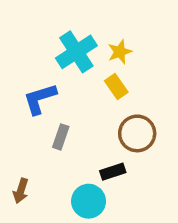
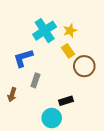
brown circle: (137, 133) -> (84, 66), moved
brown arrow: (21, 191) -> (12, 95), moved

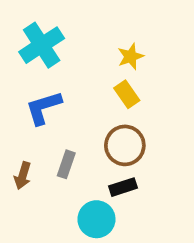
cyan cross: (45, 31) -> (42, 45), moved
brown circle: (84, 66) -> (125, 145), moved
gray rectangle: (35, 80) -> (66, 164), moved

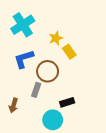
yellow star: (131, 56) -> (56, 38), moved
brown circle: (125, 145) -> (48, 71), moved
brown arrow: (23, 176) -> (13, 105), moved

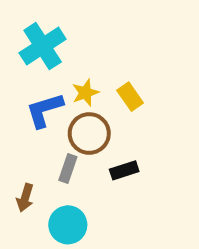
yellow star: (56, 38) -> (85, 93), moved
black rectangle: (67, 102) -> (124, 170), moved
cyan circle: (53, 120) -> (68, 225), moved

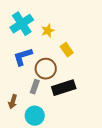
yellow star: (85, 93) -> (48, 31), moved
black rectangle: (124, 170) -> (64, 88), size x1.6

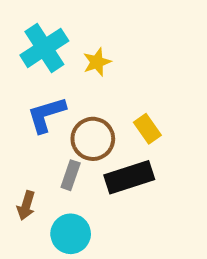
yellow rectangle: (67, 50) -> (147, 129), moved

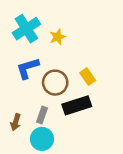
gray rectangle: (71, 175) -> (42, 115), moved

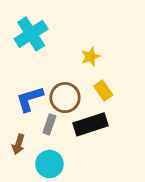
yellow star: (58, 37) -> (90, 57), moved
blue L-shape: (28, 68) -> (30, 99), moved
gray rectangle: (42, 115) -> (49, 124), moved

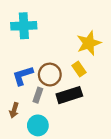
cyan cross: (31, 34) -> (24, 26), turned 30
yellow star: (90, 57) -> (89, 43), moved, size x1.6

